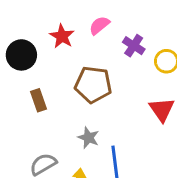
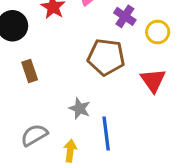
brown pentagon: (93, 85) -> (106, 57), moved

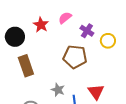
brown rectangle: (30, 71) -> (26, 66), size x1.5
red triangle: (153, 80) -> (96, 92), moved

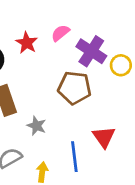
purple cross: (87, 31) -> (91, 51), size x1.5
gray star: (58, 90) -> (37, 126), moved

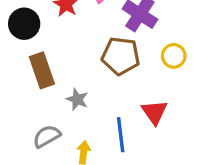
yellow circle: (121, 65) -> (174, 56), moved

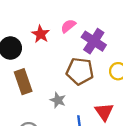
gray star: (77, 99) -> (58, 100), moved

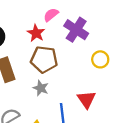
red star: (41, 34) -> (36, 33), moved
brown pentagon: (80, 71) -> (44, 59), moved

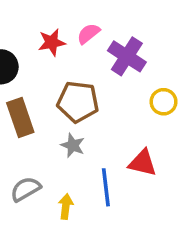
red star: (36, 33) -> (52, 42), moved, turned 30
red triangle: (86, 100) -> (143, 163), turned -42

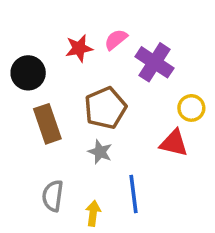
brown pentagon: (78, 102) -> (105, 108), turned -30
red triangle: (143, 163) -> (174, 143), moved
gray semicircle: (26, 189) -> (53, 196), turned -52

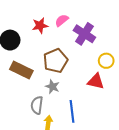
brown rectangle: (47, 124) -> (21, 70), turned -45
gray semicircle: (53, 196) -> (37, 105), moved

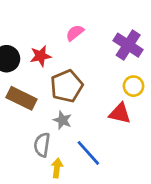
red star: (40, 26) -> (41, 56), moved
purple cross: (84, 34) -> (128, 45), moved
blue line: (72, 111) -> (88, 153), turned -35

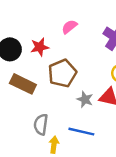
gray star: (62, 120) -> (85, 99), moved
blue line: (88, 153) -> (81, 132), turned -35

